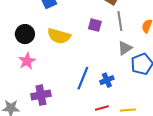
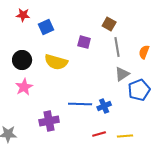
purple square: (95, 25) -> (84, 42), moved
blue line: (83, 78) -> (80, 104), turned 70
purple cross: (41, 95) -> (49, 121), moved

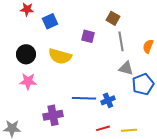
gray triangle: (122, 74) -> (126, 68), turned 49
pink star: (24, 87) -> (28, 81), turned 30

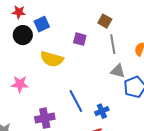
black circle: (26, 54) -> (23, 35), moved
blue line: (84, 98) -> (76, 101), turned 60
blue cross: (108, 100) -> (102, 111), moved

